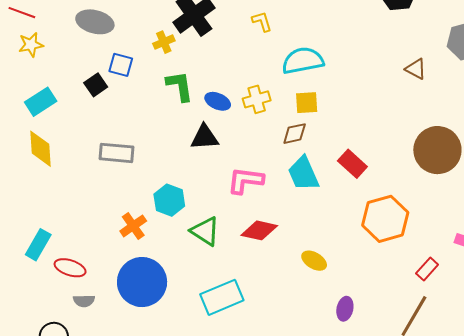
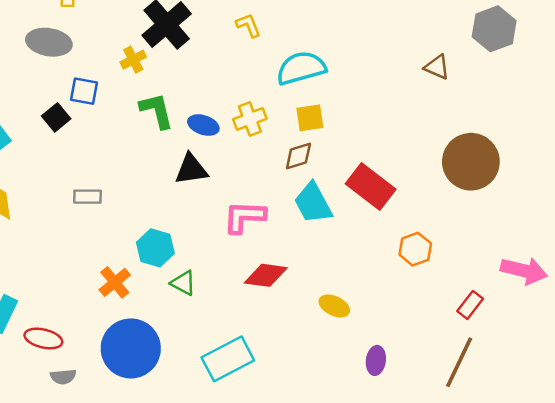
gray rectangle: (116, 153) -> (88, 197), size x0.7
red rectangle: (352, 164) -> (371, 186), size x1.4
orange hexagon: (385, 219) -> (415, 249), size x0.6
green triangle: (205, 231) -> (183, 283), moved, size x0.7

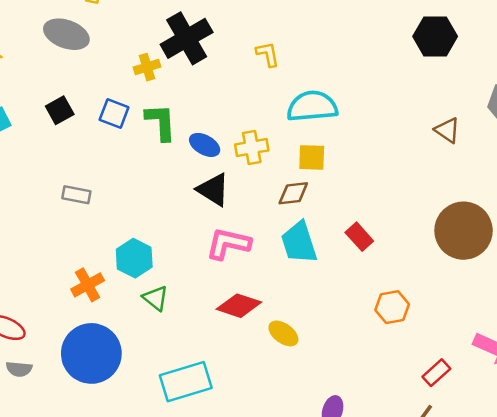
blue square: (84, 91) -> (114, 114), moved
black triangle: (191, 169) -> (213, 190), moved, turned 30
red rectangle: (371, 186) -> (359, 237), size x0.6
yellow ellipse: (334, 306) -> (283, 333), moved

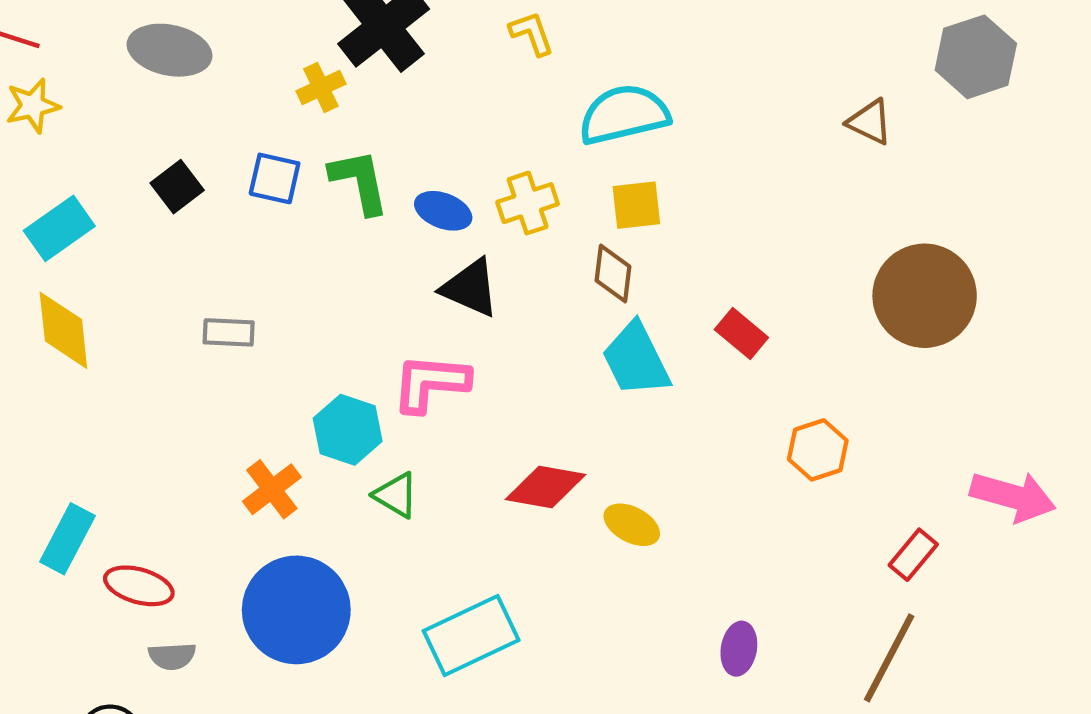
brown diamond: (293, 193) -> (613, 273), turned -68
pink L-shape: (228, 244) -> (431, 383), moved

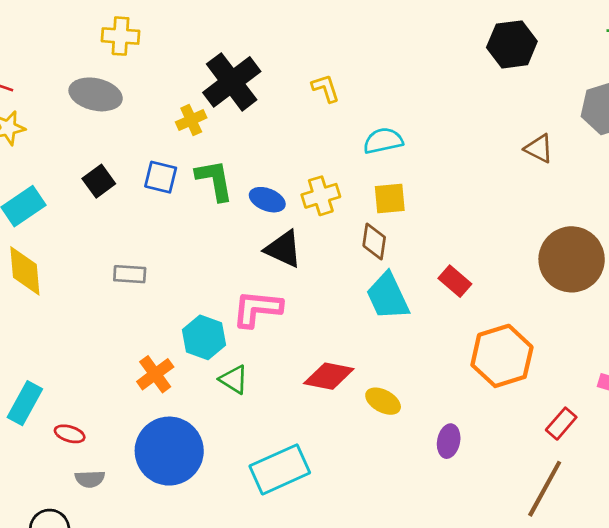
cyan semicircle: (624, 114) -> (383, 141), size x0.7
orange hexagon: (818, 450) -> (502, 356), size x1.6
red ellipse: (139, 586) -> (70, 434), size x0.7
purple ellipse: (739, 649) -> (449, 441), moved

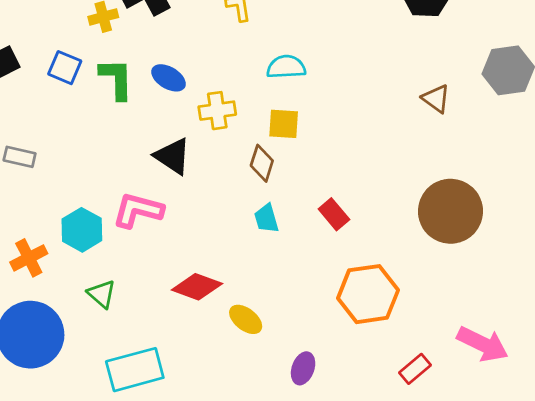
blue ellipse: (267, 200) -> (169, 78), moved
cyan trapezoid: (388, 296) -> (266, 218), size x0.6
green triangle: (234, 379) -> (102, 294), moved

